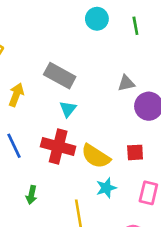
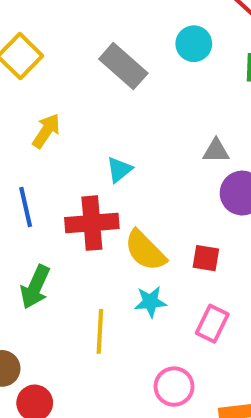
gray rectangle: (60, 76) -> (123, 66), moved
red cross: (58, 146) -> (92, 223), turned -32
green arrow: (31, 195) -> (35, 287), size x1.5

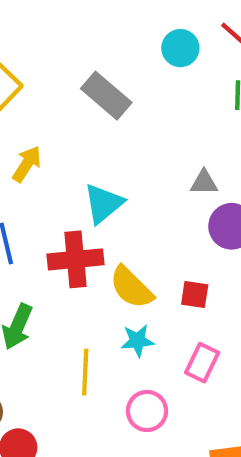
cyan circle: (194, 44) -> (180, 48), moved
cyan triangle: (119, 170) -> (103, 203), size x1.5
pink circle: (174, 387) -> (147, 411), moved

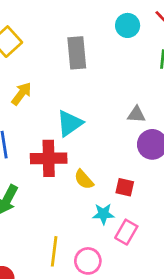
gray rectangle: (106, 96) -> (77, 53), turned 40
yellow semicircle: (131, 287) -> (84, 179), size x0.7
cyan star: (137, 341) -> (103, 214), moved
yellow line: (85, 372) -> (54, 251), moved

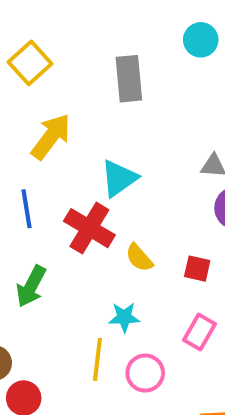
yellow arrow: (22, 94) -> (51, 137), size x1.4
red cross: (49, 158) -> (89, 228), turned 32
cyan star: (103, 214) -> (124, 317), moved

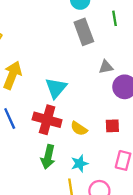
gray rectangle: (129, 79) -> (84, 32), moved
green arrow: (31, 286) -> (48, 157), moved

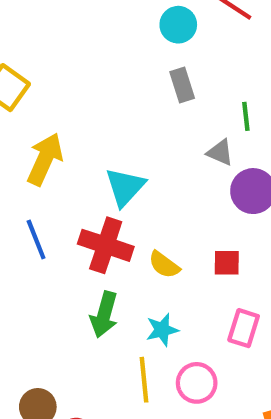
green line: (115, 18) -> (246, 116), moved
gray rectangle: (84, 32) -> (182, 85), size x0.7
gray triangle: (106, 67) -> (220, 152), turned 32

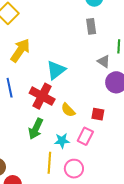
pink rectangle: (244, 328) -> (85, 136), moved

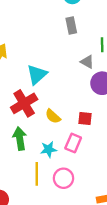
red cross: (42, 96) -> (24, 103), turned 35
green arrow: (36, 129) -> (20, 139), turned 150

